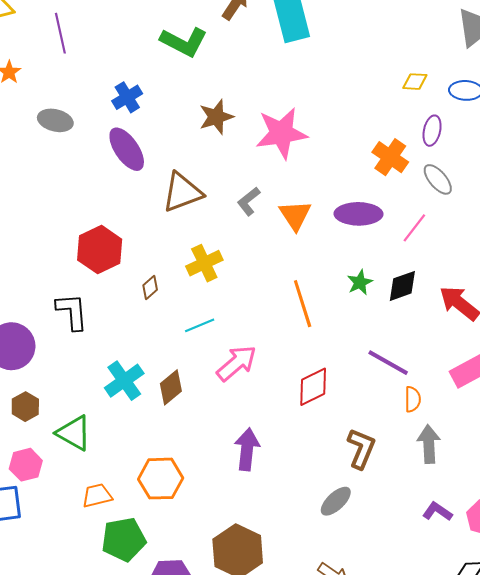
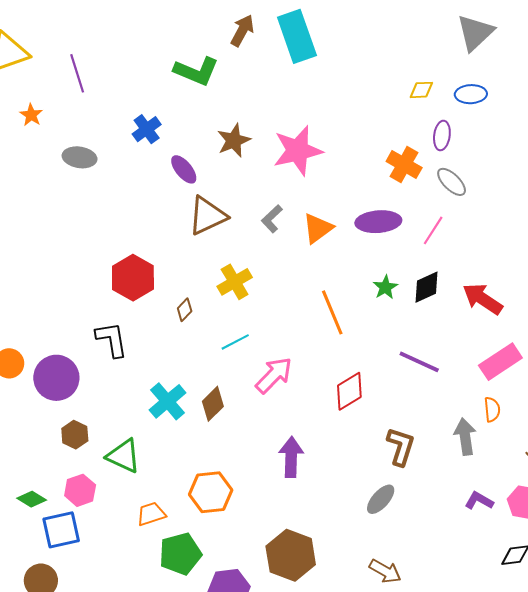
purple ellipse: (127, 149) -> (184, 169), moved, size x0.7
orange triangle: (295, 215) -> (318, 228), turned 32
orange semicircle: (413, 399) -> (492, 409), moved

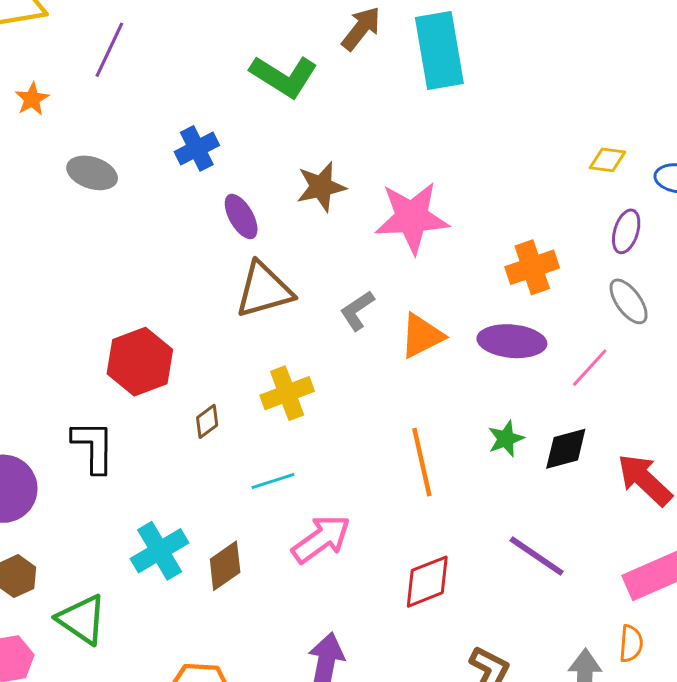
purple line: (77, 73) -> (109, 50), turned 33
orange cross: (404, 164) -> (532, 267), moved, turned 32

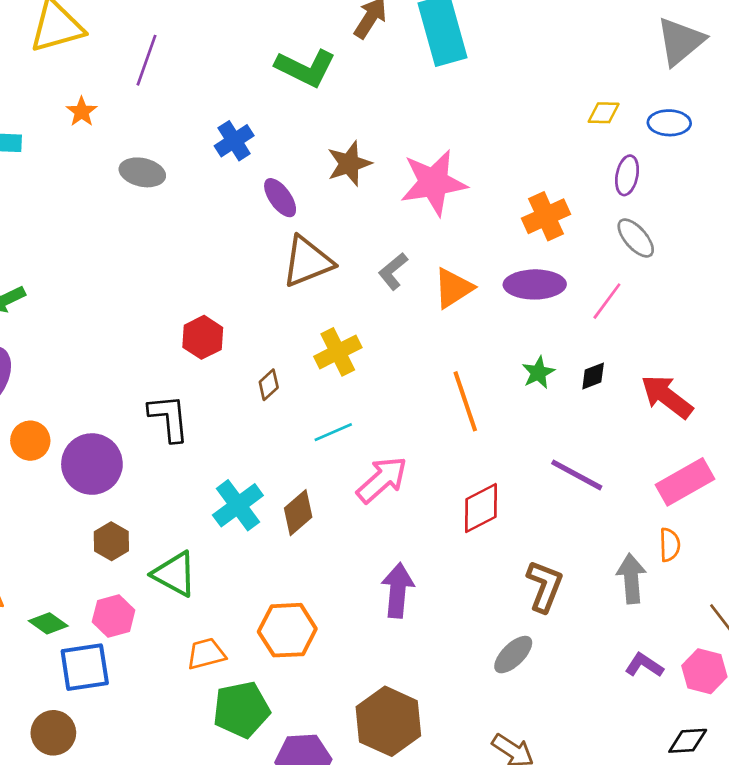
red hexagon: (140, 362) -> (203, 337), size x0.7
black diamond: (566, 449) -> (593, 376), size x0.7

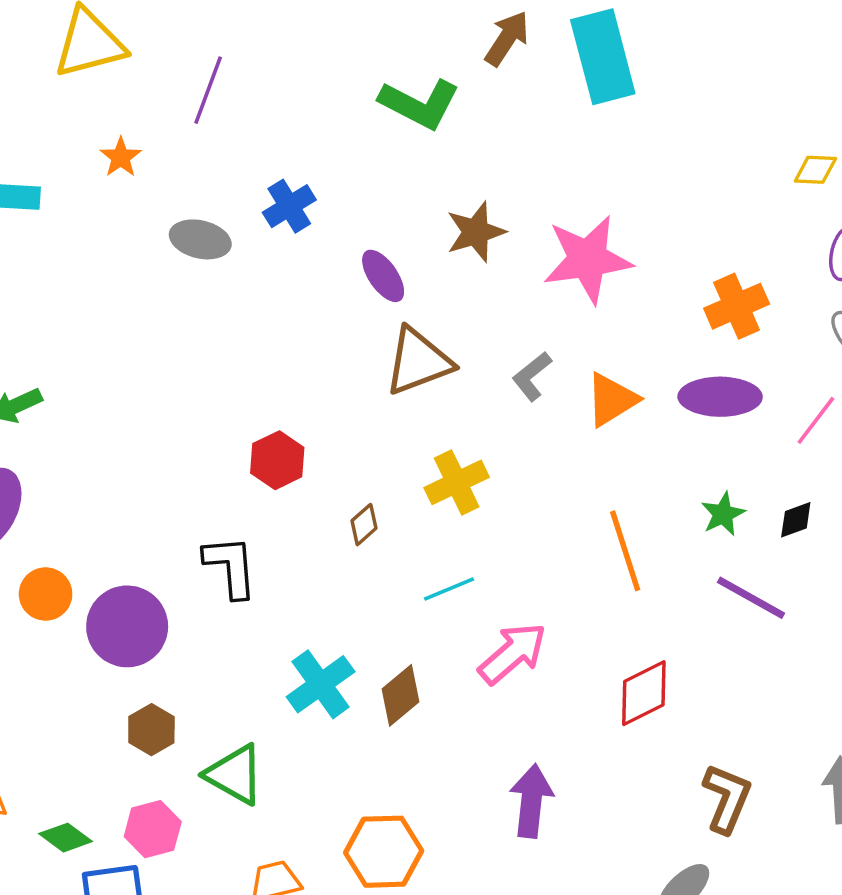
blue cross: (234, 141) -> (289, 206), moved
purple line: (577, 475) -> (751, 598), moved

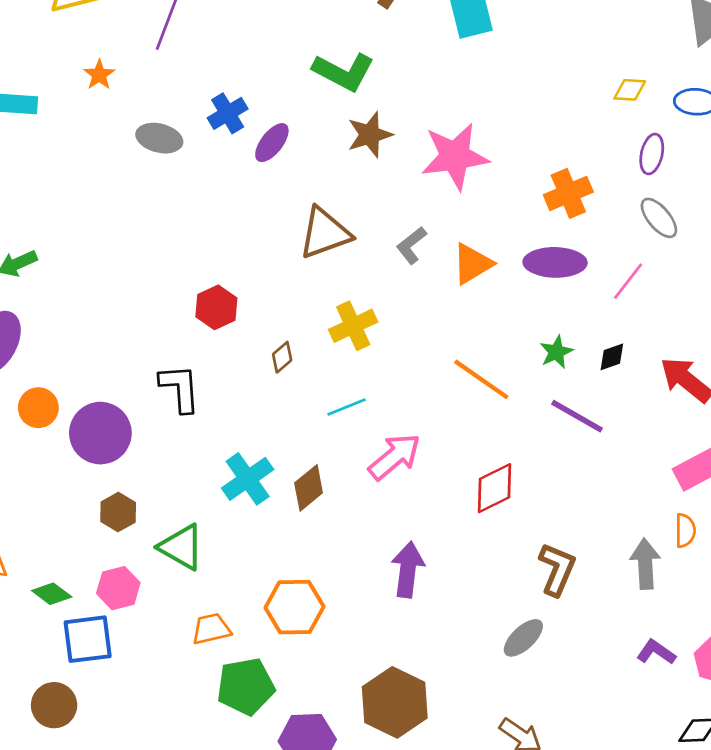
green L-shape: (420, 104) -> (344, 72), moved
purple ellipse: (383, 276) -> (272, 143), moved, turned 72
orange line: (625, 551) -> (481, 379), turned -38

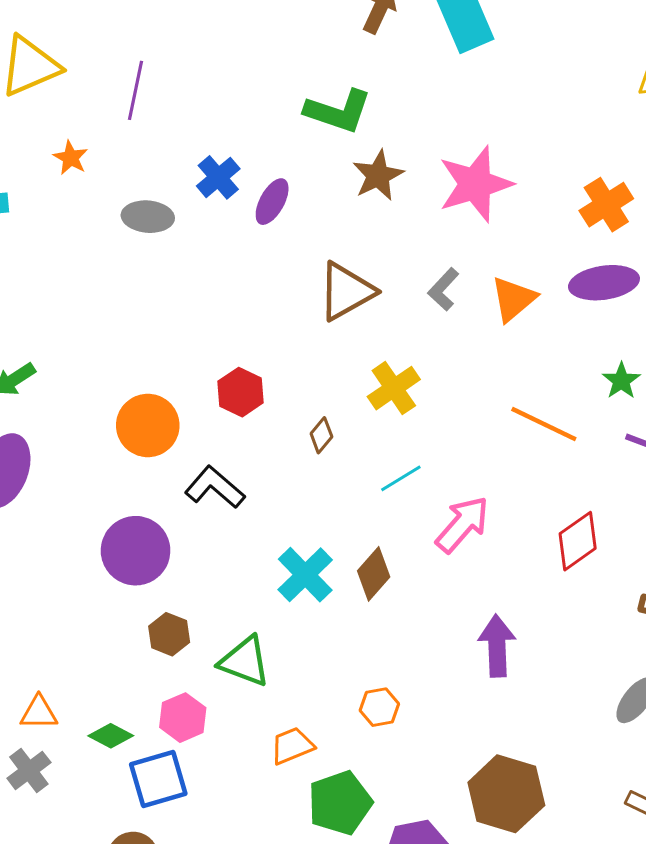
black L-shape: (180, 388) -> (215, 487), turned -36
orange circle: (38, 408) -> (148, 425), moved, size x1.4
orange hexagon: (294, 607) -> (379, 707), size x0.6

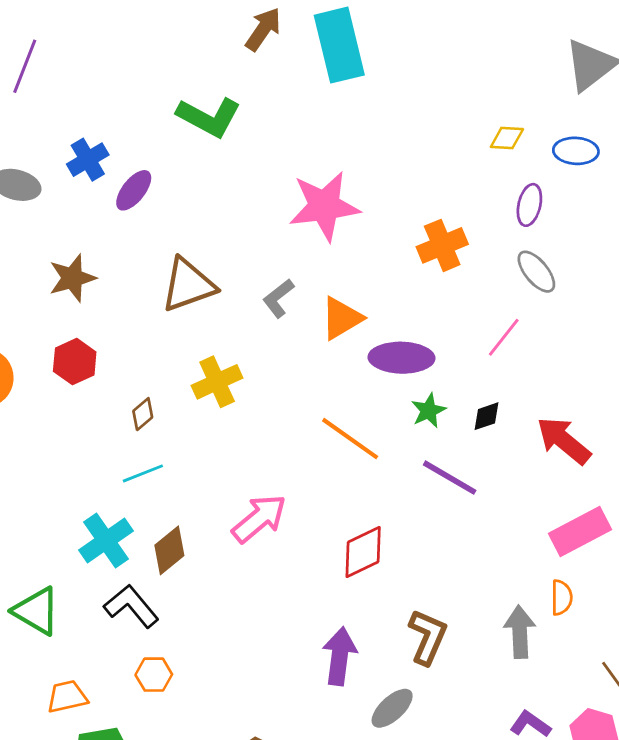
brown star: (378, 175) -> (72, 278), moved
purple ellipse: (604, 283) -> (401, 358), moved
cyan line: (401, 478) -> (143, 473), moved
black L-shape: (215, 487) -> (131, 606), moved
purple arrow: (497, 646) -> (340, 656), moved

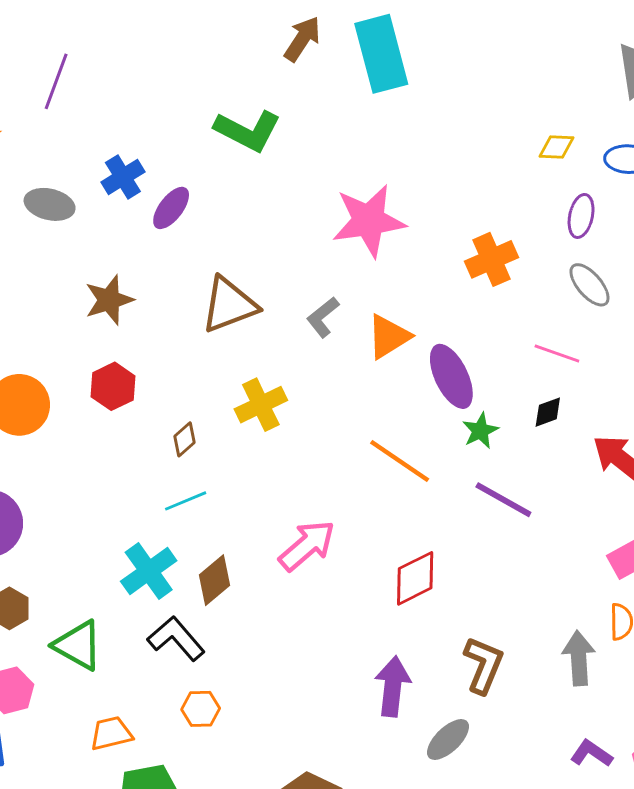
pink line: (504, 337) -> (557, 353), turned 72
purple ellipse: (401, 358) -> (451, 376), turned 64
black diamond: (486, 416) -> (548, 412), moved

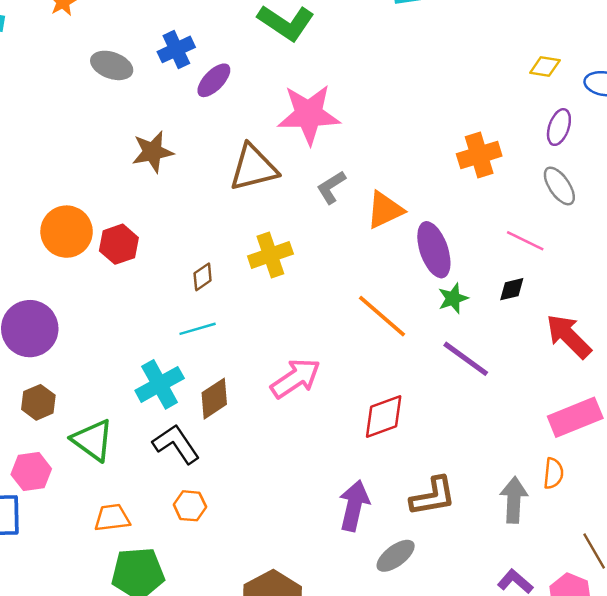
pink star: (369, 221) -> (309, 114), moved
red hexagon: (113, 386) -> (119, 244), moved
brown L-shape: (484, 665) -> (433, 496), turned 51

